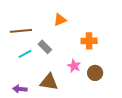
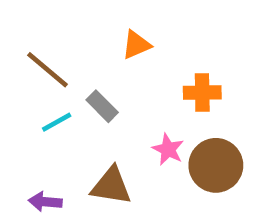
brown line: (21, 31) -> (48, 70), turned 45
brown circle: (95, 73) -> (216, 165), size x1.5

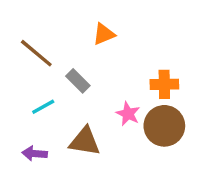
orange cross: (202, 93) -> (164, 84), moved
cyan line: (57, 122) -> (43, 107), moved

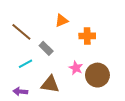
orange cross: (164, 84) -> (87, 36), moved

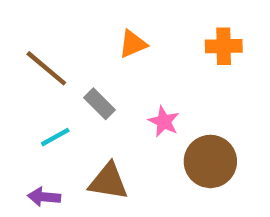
orange cross: (87, 36) -> (224, 46), moved
pink star: (76, 68) -> (164, 122), moved

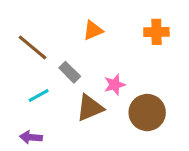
pink star: (164, 122) -> (115, 85), turned 30
brown triangle: (108, 181) -> (90, 108), moved, turned -32

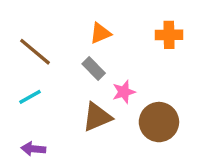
gray rectangle: (70, 72) -> (94, 68), moved
cyan line: (39, 95) -> (30, 97), moved

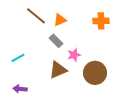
brown line: (35, 52) -> (36, 16), moved

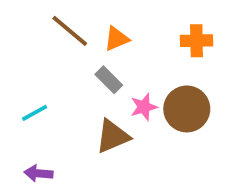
brown circle: (95, 73) -> (187, 109), moved

